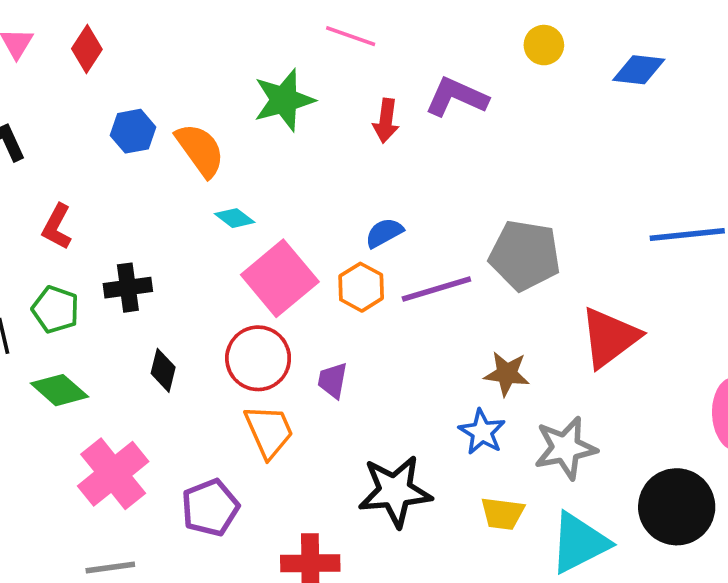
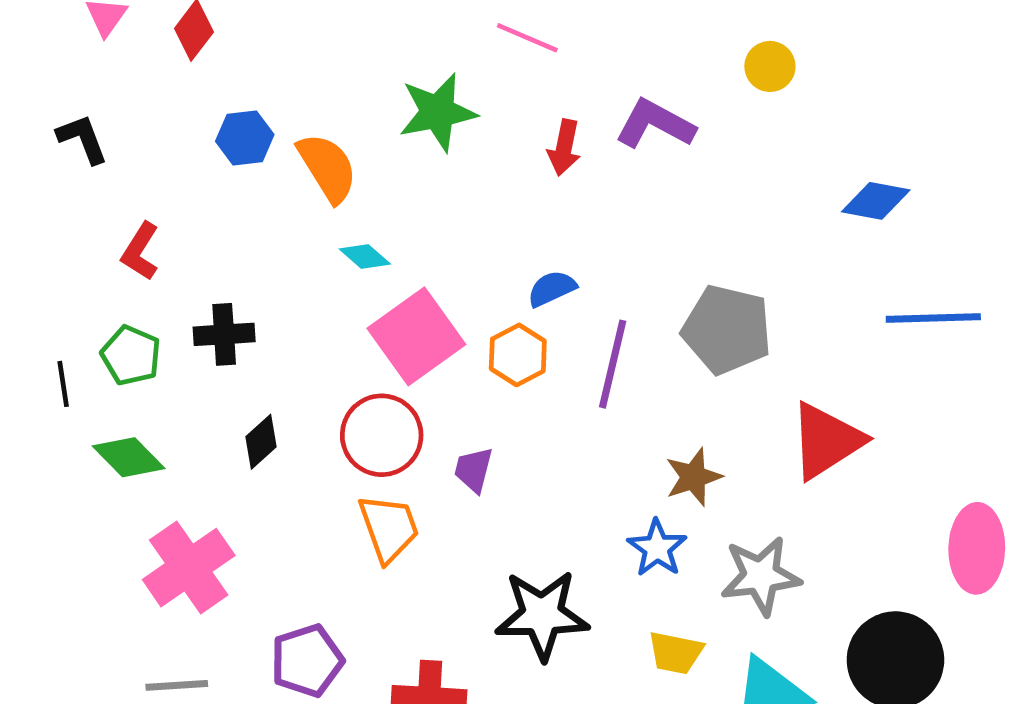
blue diamond: (639, 70) -> (876, 201), moved
purple line: (436, 289) -> (613, 364), turned -64
black diamond: (163, 370) -> (261, 442), turned 30
brown star: (507, 374) -> (693, 477), turned -30
purple pentagon: (210, 508) -> (307, 661), moved

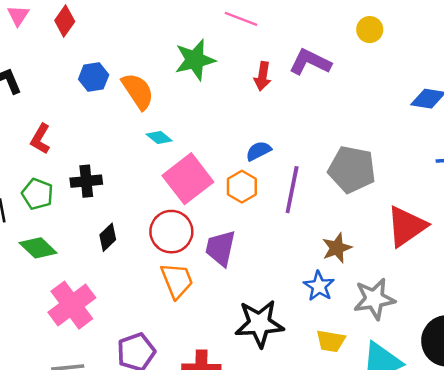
purple trapezoid: (474, 470) -> (221, 248), size x1.5

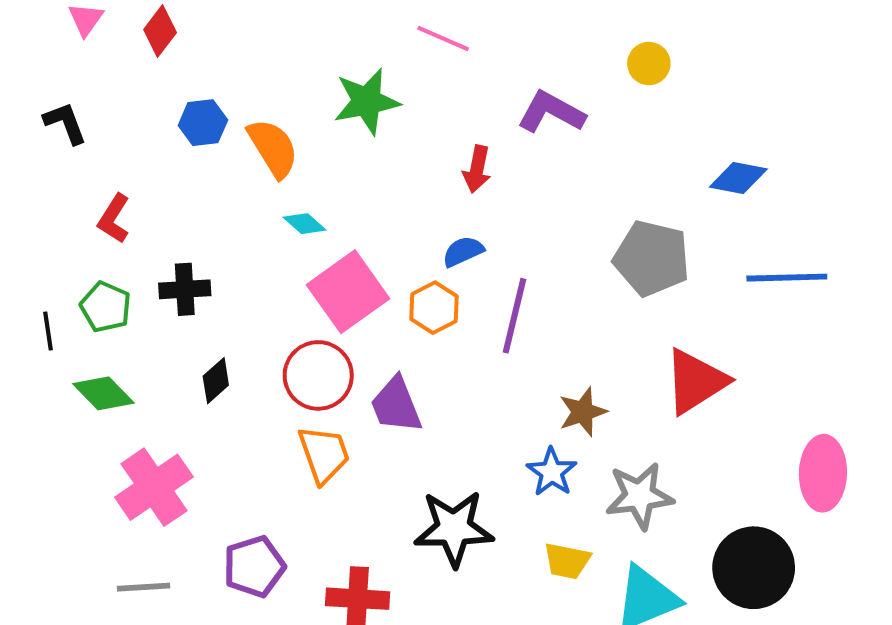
red arrow: (263, 76) -> (477, 169), moved
gray pentagon: (352, 169) -> (652, 258), moved
purple trapezoid: (221, 248) -> (396, 405), turned -36

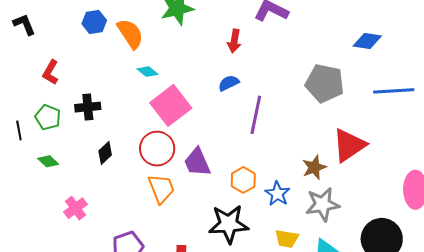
orange hexagon: (434, 308) -> (243, 180), moved
green diamond: (103, 393) -> (48, 161), size x0.7
brown star: (583, 412) -> (314, 167), moved
pink cross: (154, 487) -> (75, 208), size x0.6

